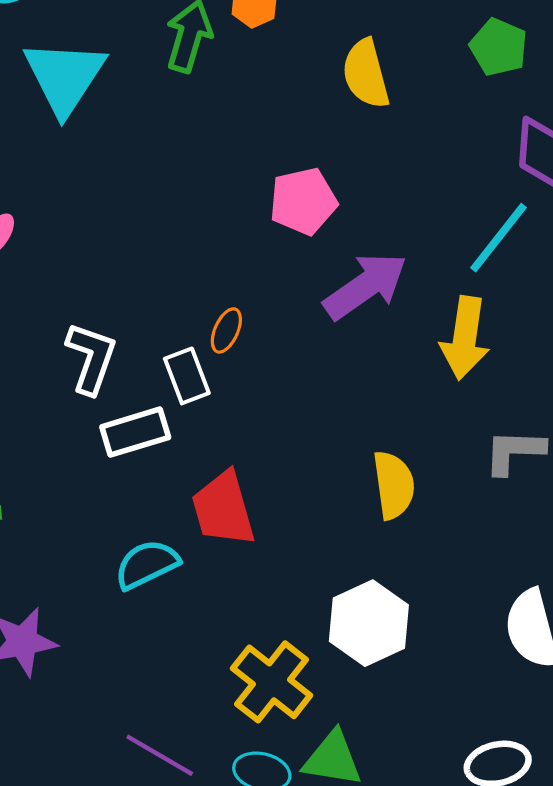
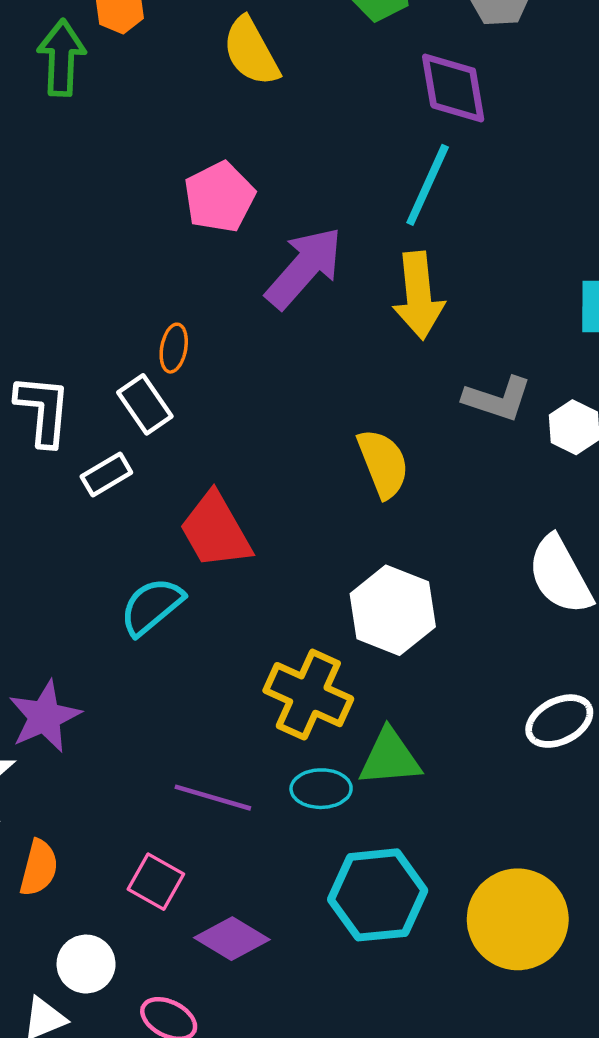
white rectangle: (135, 432) -> (106, 475), size x0.7
gray L-shape: (514, 452) -> (497, 399), turned -150

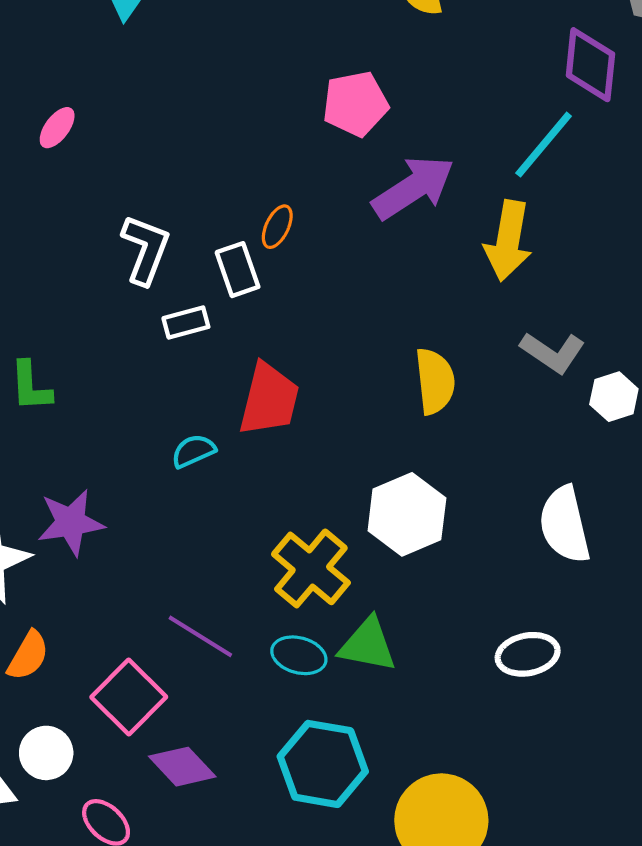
red trapezoid: (215, 530) -> (269, 399), turned -152
cyan semicircle: (152, 606) -> (193, 451), size x0.7
pink square: (156, 882) -> (129, 697), size x1.4

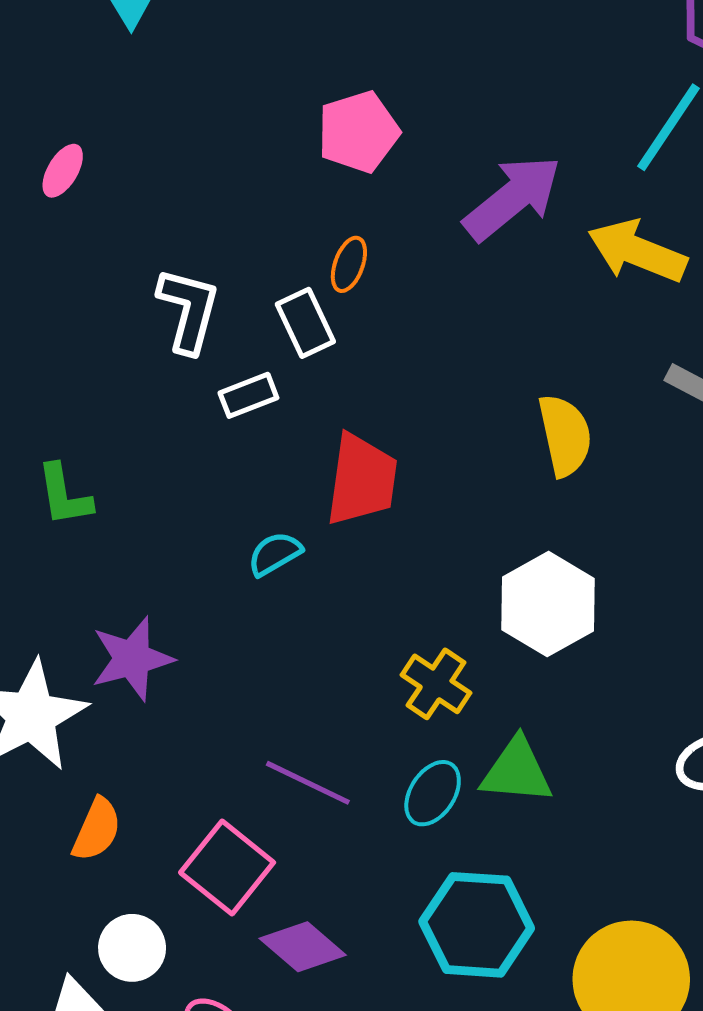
pink pentagon: (355, 104) -> (358, 132), moved
yellow arrow: (508, 241) -> (637, 251), turned 108
yellow cross: (311, 568) -> (436, 684), size x0.7
cyan ellipse: (299, 655) -> (433, 793), turned -66

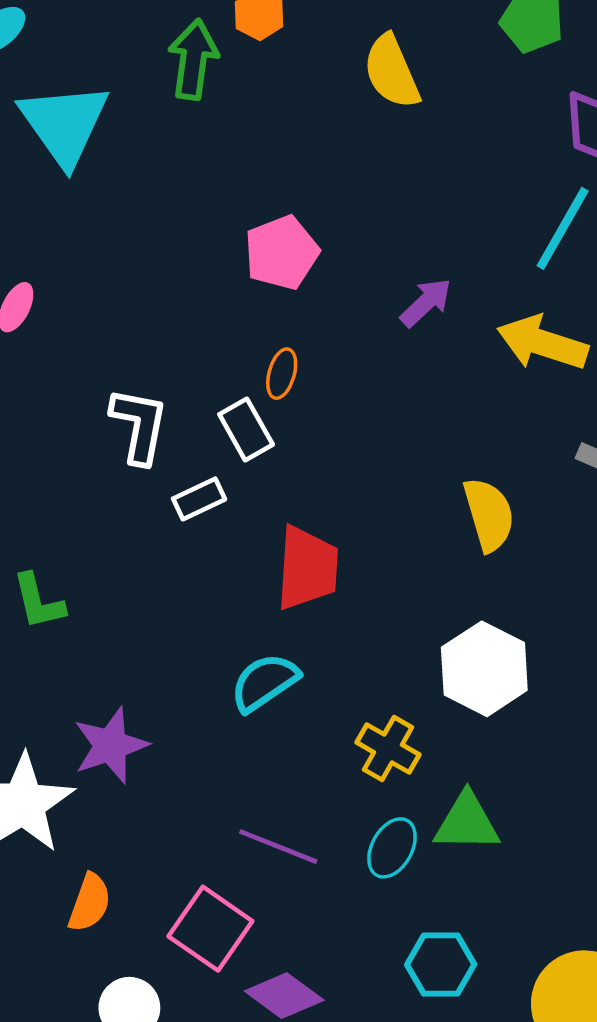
purple arrow: (513, 198) -> (426, 303), size x0.6
cyan semicircle: (275, 554) -> (264, 682), moved, size x1.4
cyan hexagon: (477, 925) -> (441, 964), size x0.7

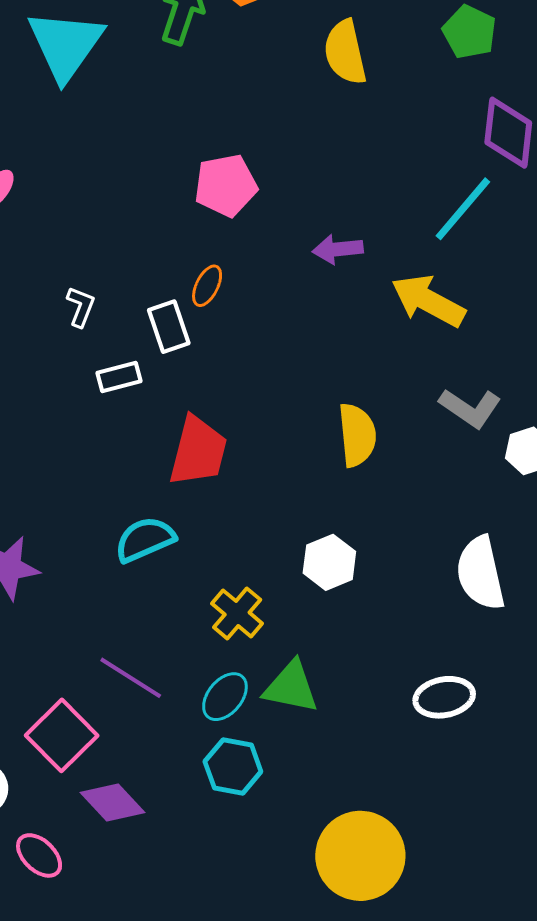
purple arrow: (426, 303) -> (338, 249), turned -153
white L-shape: (139, 425) -> (81, 307), size x0.6
white hexagon: (484, 669) -> (329, 562), size x0.7
cyan hexagon: (441, 964) -> (233, 767), moved

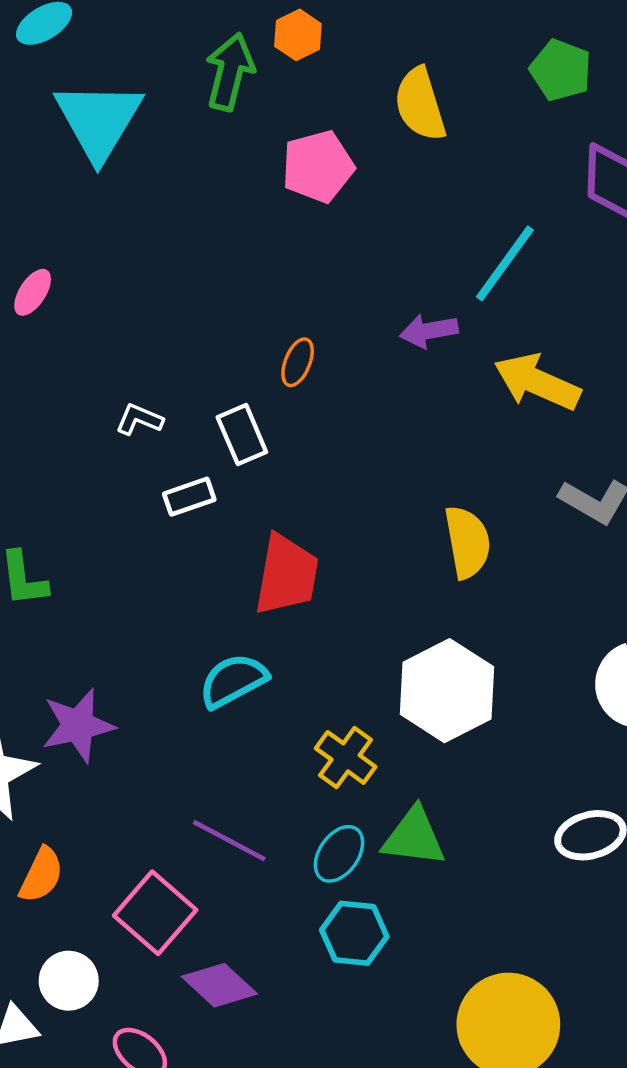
pink pentagon: (226, 185) -> (318, 167), moved
cyan line: (463, 209) -> (505, 263), moved
orange ellipse: (207, 286) -> (298, 362), moved
white L-shape: (81, 307) -> (139, 419), turned -84
white hexagon: (329, 562) -> (447, 691), size x1.6

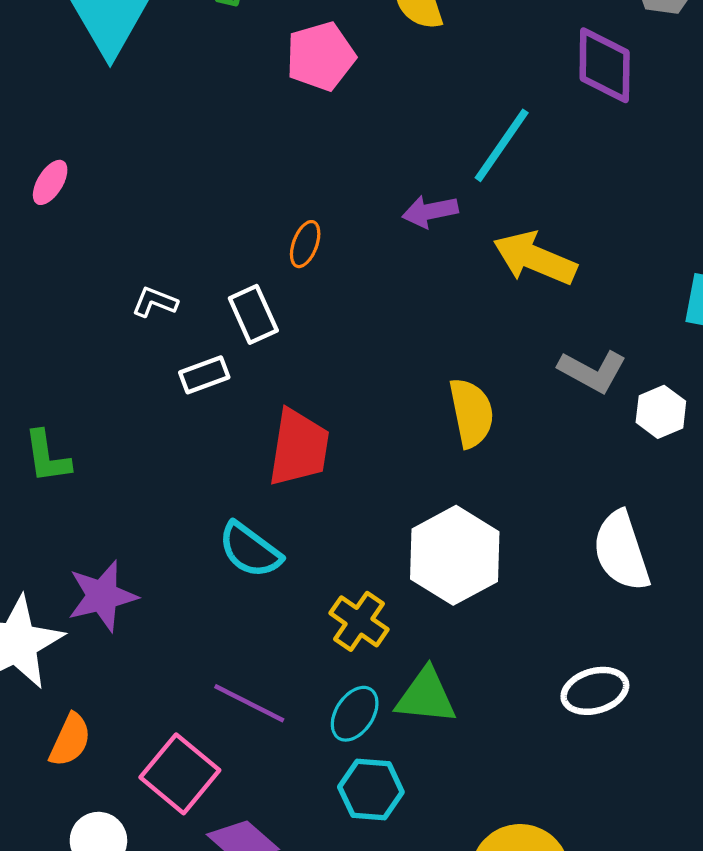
cyan semicircle: (233, 681) -> (250, 550), turned -114

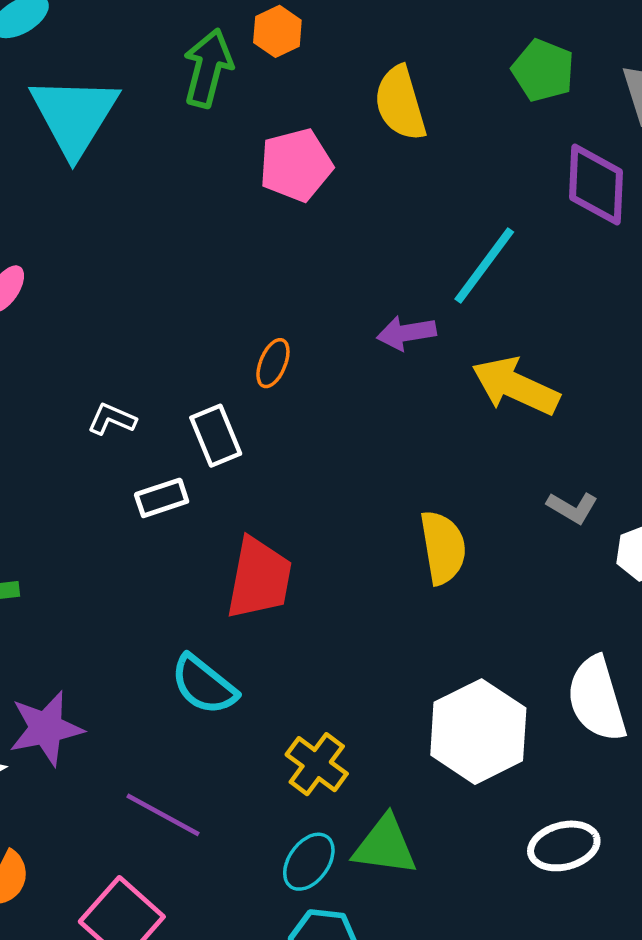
gray L-shape: (592, 371) -> (572, 508), size x0.7
white hexagon: (455, 555) -> (478, 732), moved
purple line: (249, 703) -> (163, 815), moved

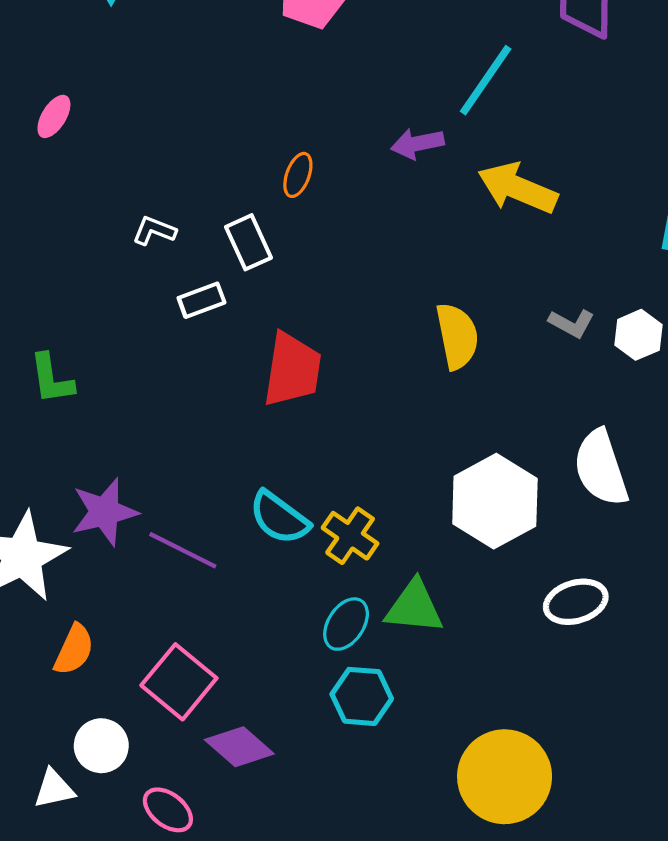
gray L-shape: (572, 508) -> (572, 323), moved
cyan semicircle: (204, 685) -> (279, 518), moved
purple line: (163, 815) -> (183, 550), moved

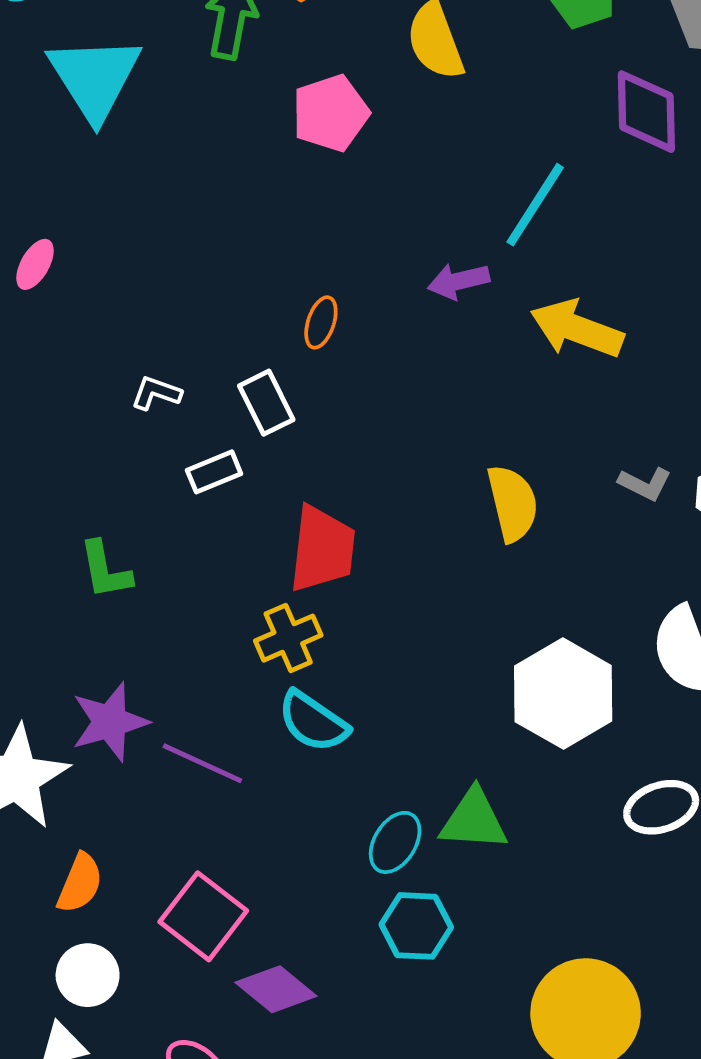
green L-shape: (52, 379) -> (105, 570), moved
yellow cross: (350, 536) -> (288, 638), moved, turned 34
white circle: (101, 746) -> (88, 975), moved

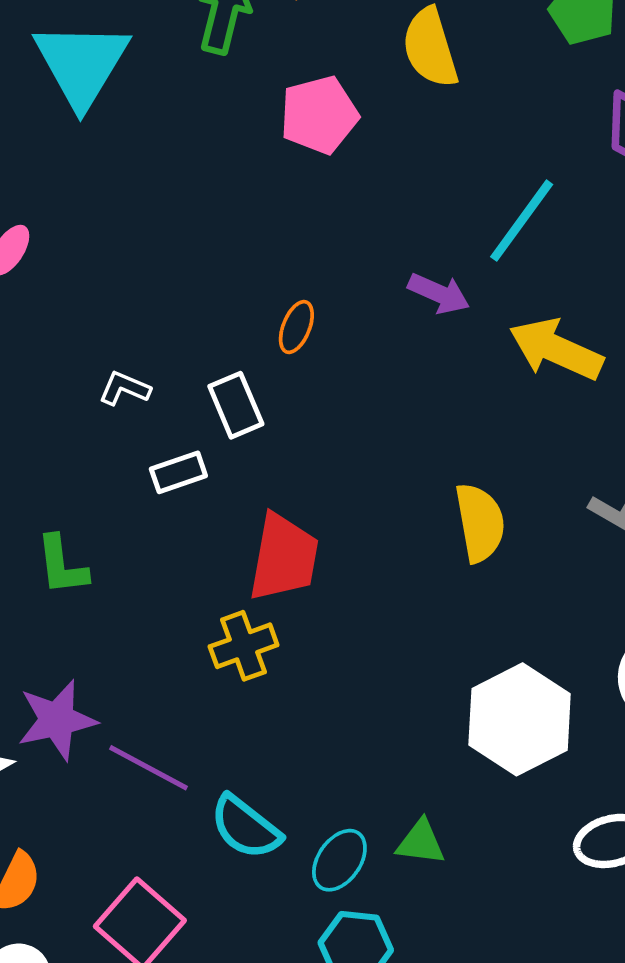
purple arrow: (458, 281) -> (439, 293), turned -146
cyan semicircle: (313, 722) -> (246, 827), moved
green triangle: (474, 820) -> (421, 842), size x0.7

